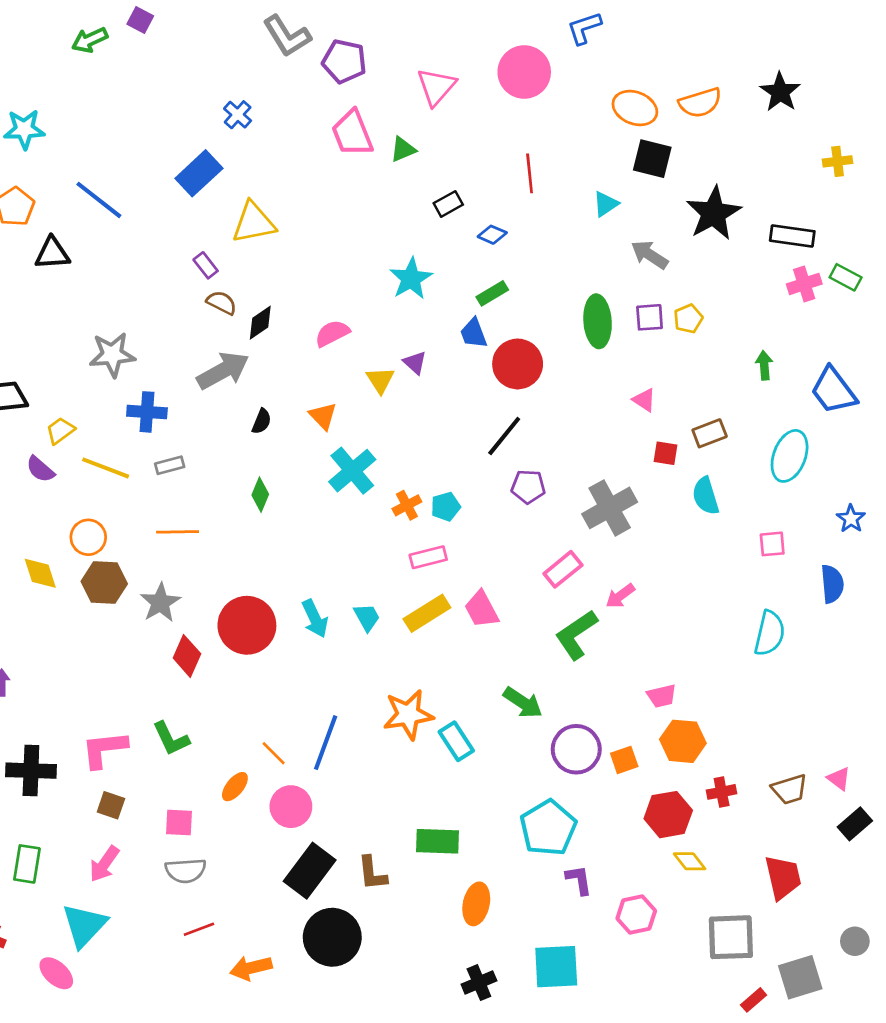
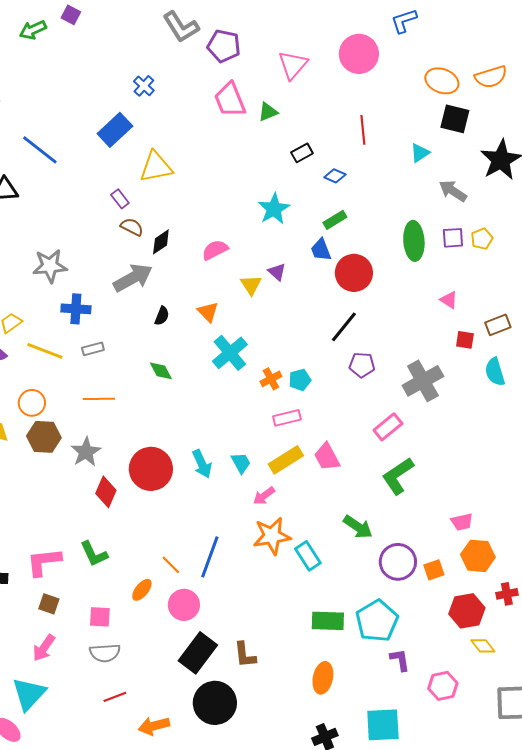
green diamond: (260, 495) -> (161, 371), turned -50
pink arrow: (620, 596) -> (264, 496), moved
green rectangle: (438, 841) -> (328, 621), moved

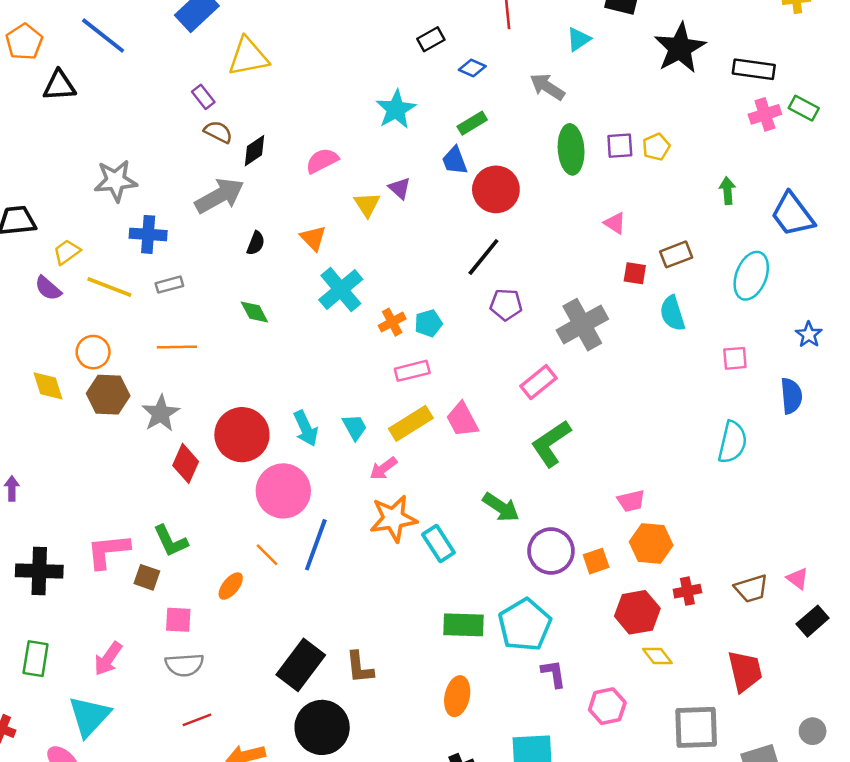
gray arrow: (453, 191) -> (547, 87), moved
brown square: (49, 604) -> (147, 577), moved
pink circle: (184, 605) -> (283, 491), moved, size x1.4

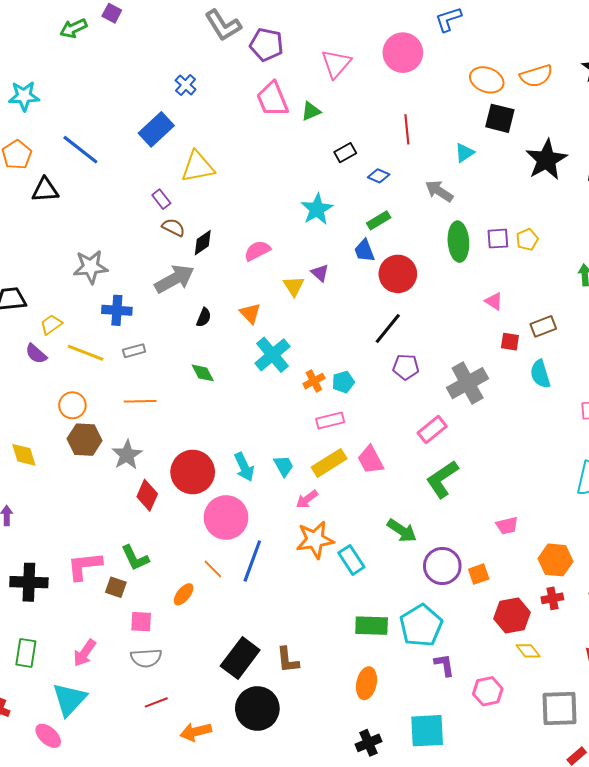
yellow diamond: (48, 386) -> (24, 455), moved
orange hexagon: (651, 544) -> (555, 560), moved

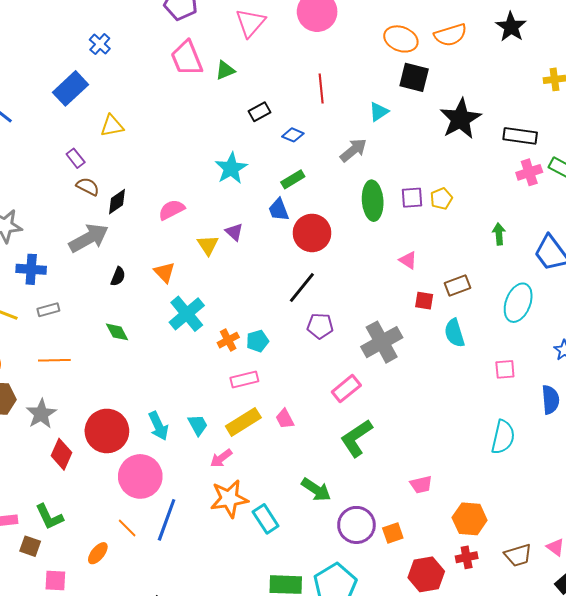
yellow triangle: (198, 167) -> (112, 126), size x0.7
gray arrow: (439, 191) -> (353, 150), turned 108
pink trapezoid: (371, 460) -> (285, 419), size x0.7

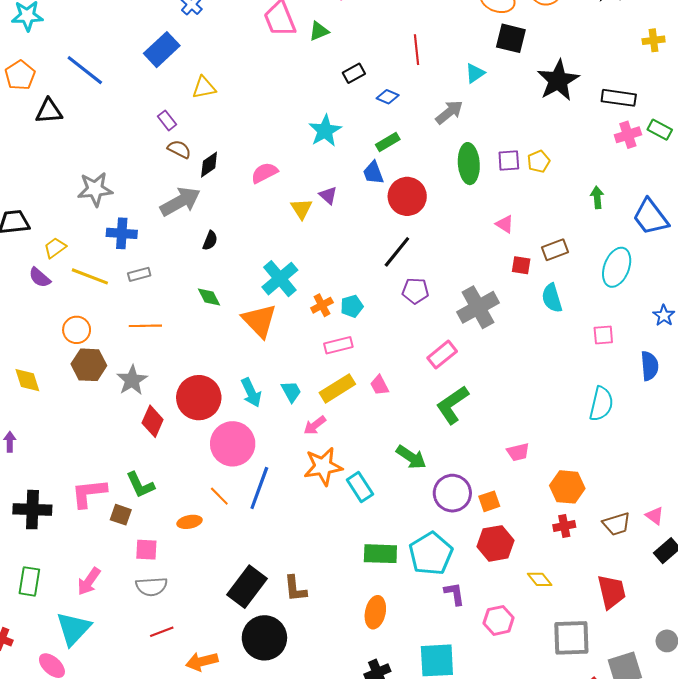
orange triangle: (165, 272) -> (259, 321), moved, size x1.6
orange ellipse: (98, 553) -> (190, 522), turned 40
red hexagon: (426, 574) -> (495, 543), moved

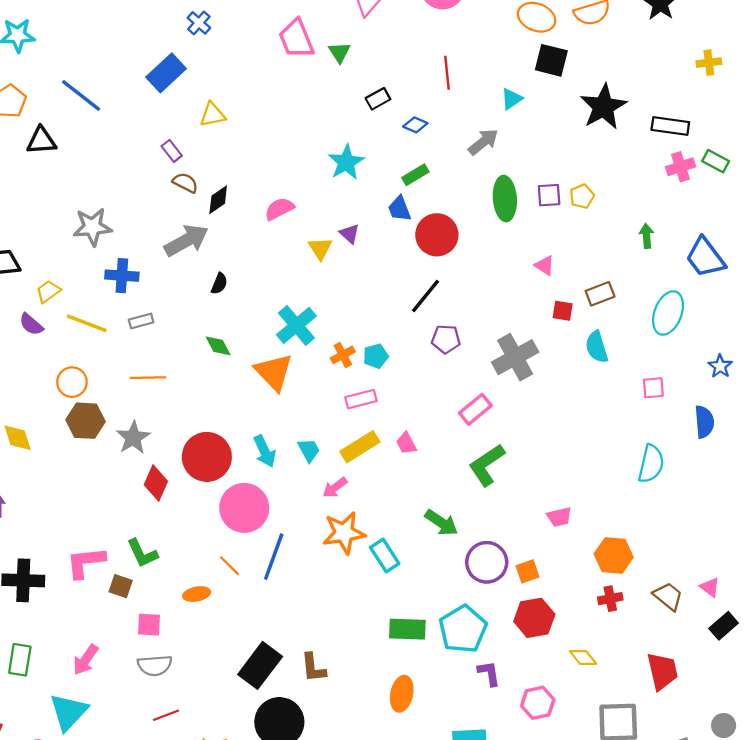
green triangle: (319, 31) -> (339, 52), turned -40
brown trapezoid: (617, 524) -> (668, 596), turned -124

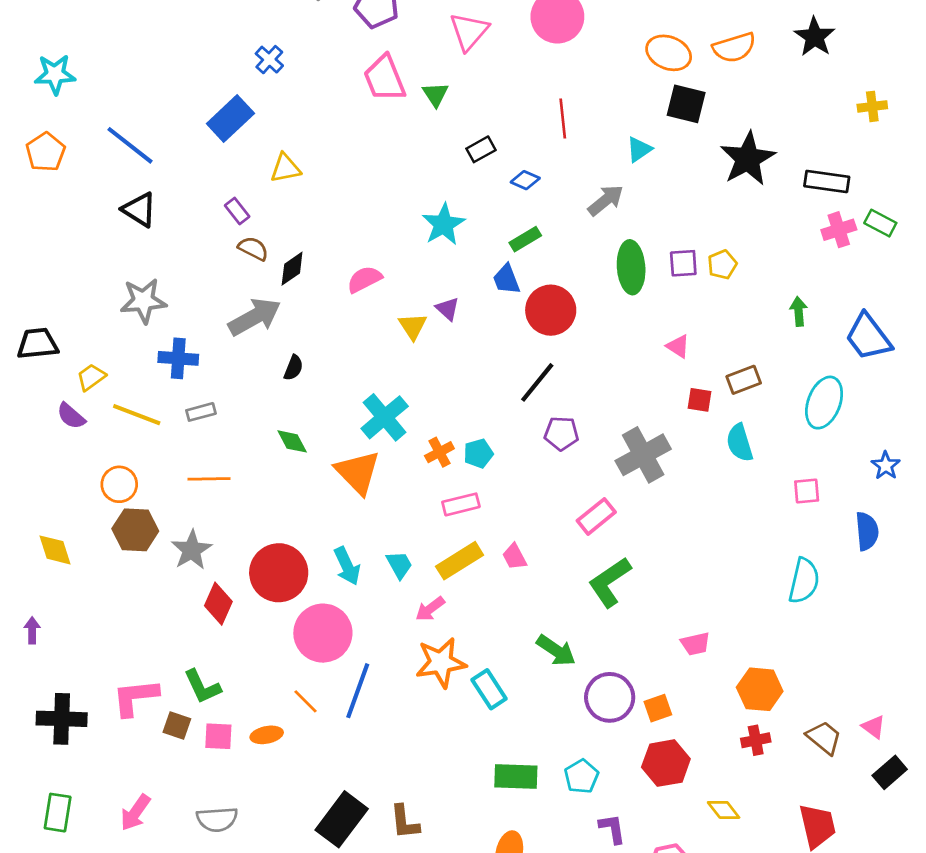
black triangle: (41, 141) -> (139, 210), moved, turned 36
pink square: (149, 625) -> (218, 736), moved
cyan pentagon: (463, 629) -> (582, 776), size x0.6

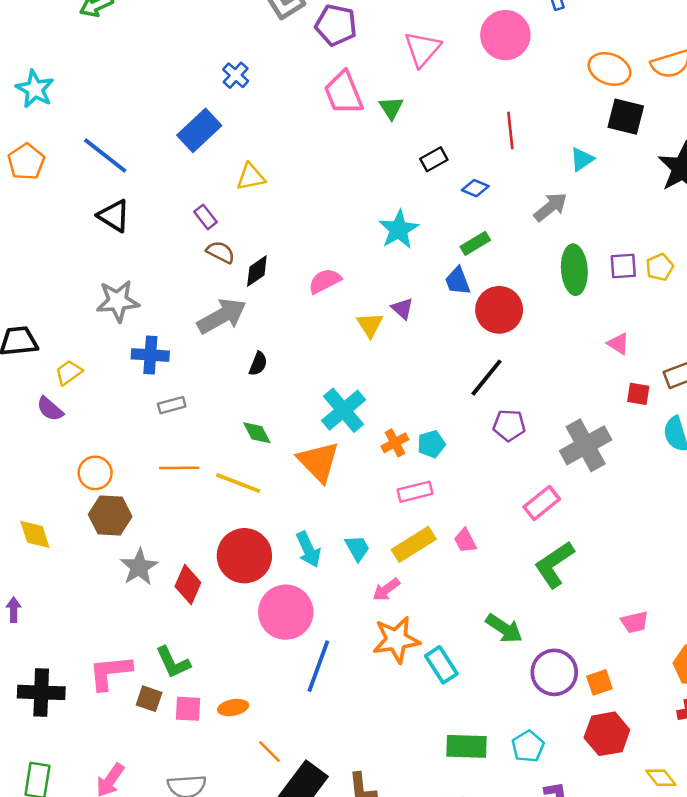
cyan star: (55, 74) -> (35, 89), turned 30
yellow line: (137, 415) -> (238, 483), moved
gray star: (192, 550) -> (139, 567), moved
orange line: (305, 701) -> (269, 751), moved

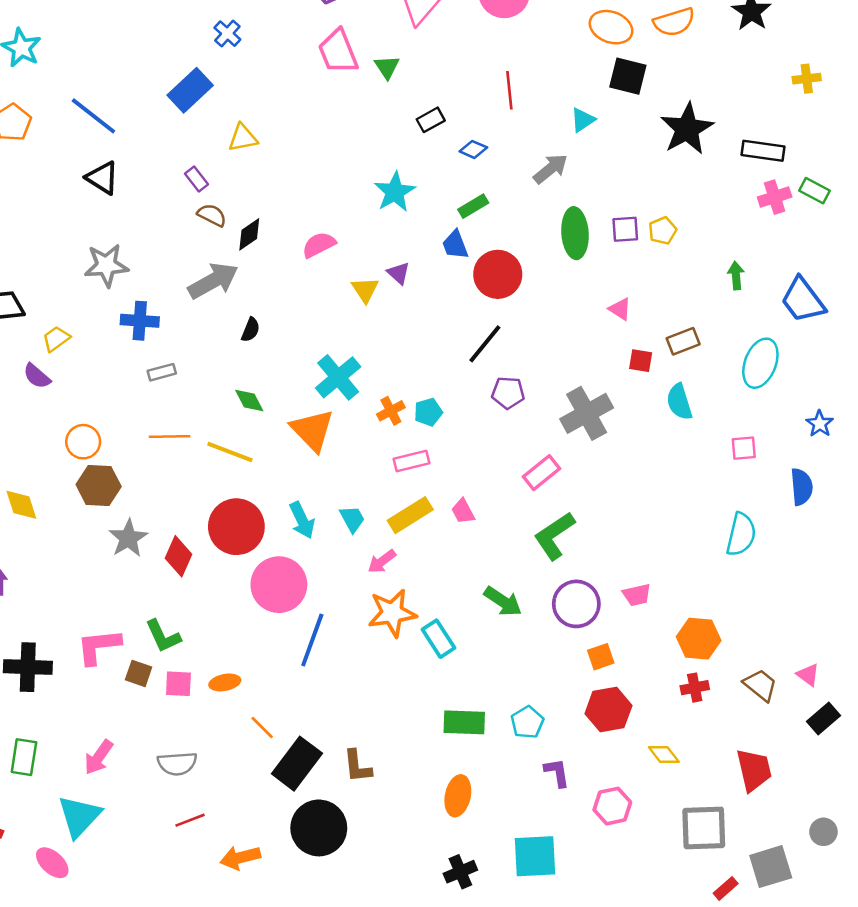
purple circle: (554, 672) -> (576, 604), moved

